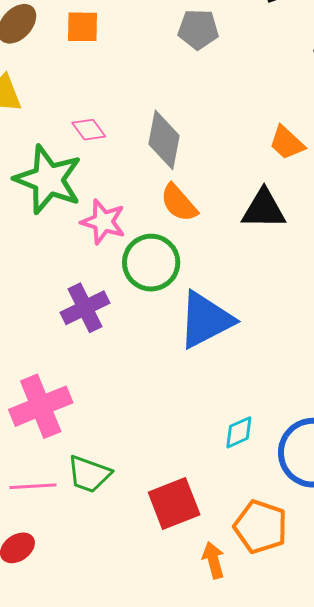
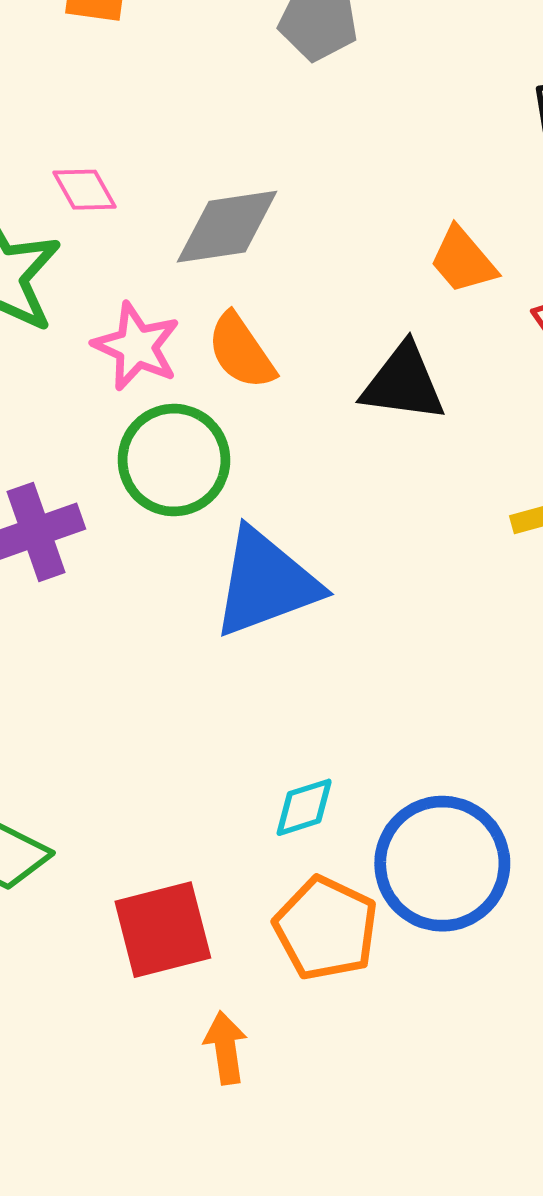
gray diamond: (164, 140) -> (227, 227), turned 64
pink star: (103, 222) -> (136, 346), moved
orange pentagon: (261, 527) -> (326, 928), moved

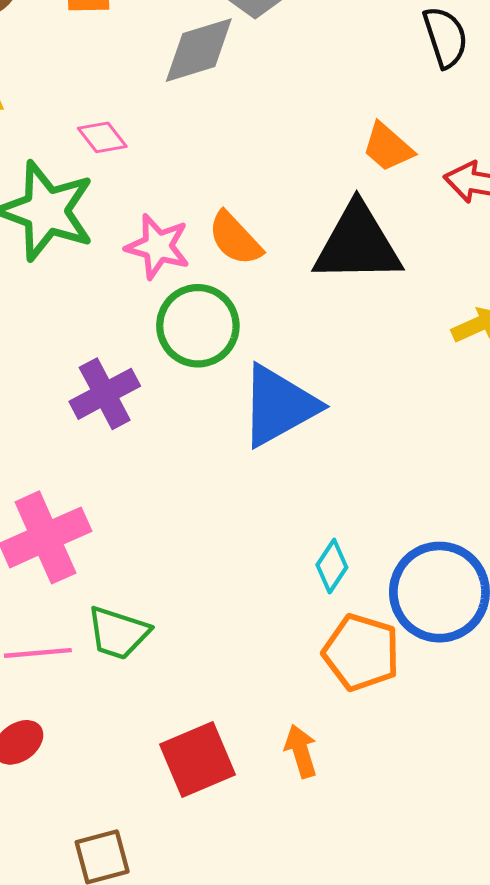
gray diamond: (227, 227) -> (199, 50), moved
black triangle: (403, 383) -> (358, 244), size x1.4
cyan diamond: (304, 807) -> (332, 566), turned -30
red square: (163, 930) -> (197, 760), moved

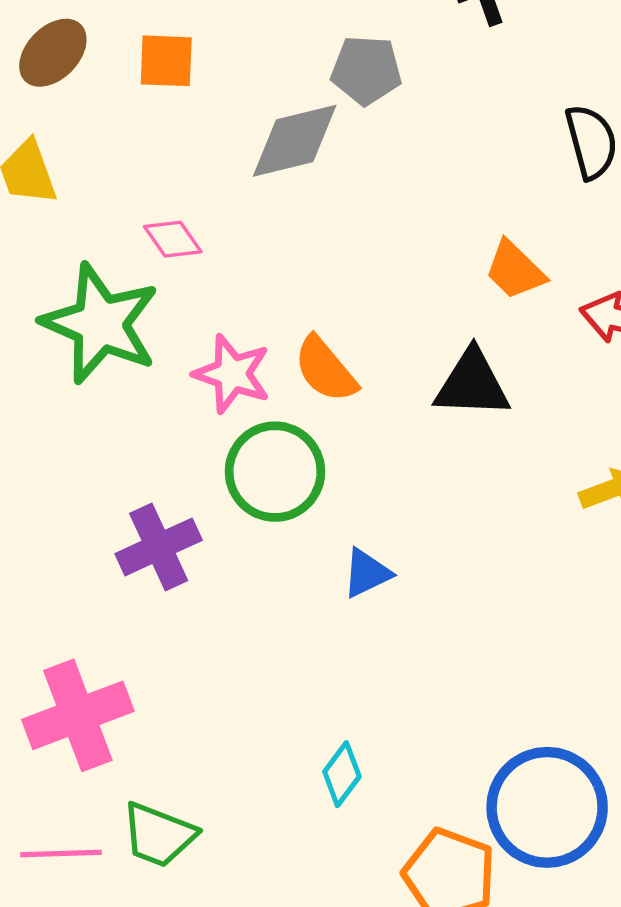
black triangle: (358, 244) -> (472, 384), size x0.7
blue triangle: (279, 406) -> (367, 573), size x0.5
cyan diamond: (332, 566) -> (342, 774), moved

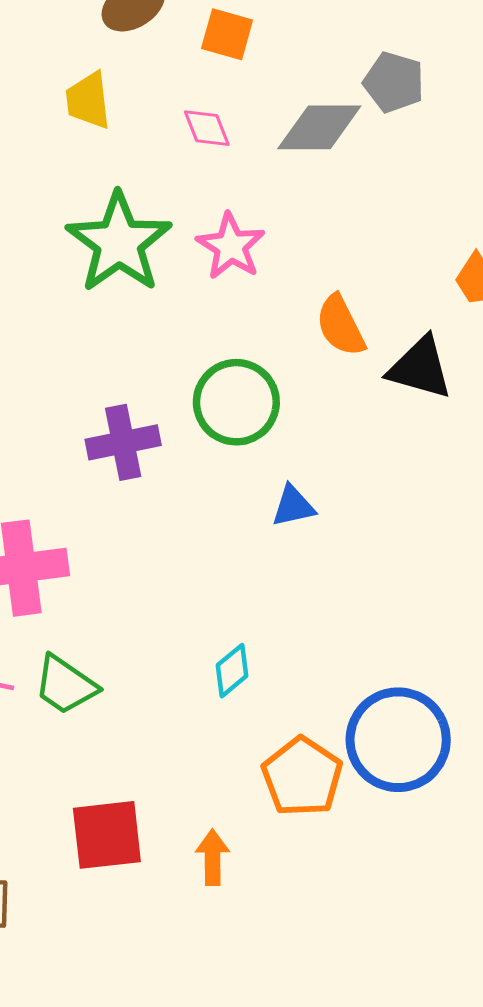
pink diamond: (173, 239) -> (207, 128), moved
orange semicircle: (325, 369) -> (341, 326), moved
pink star: (232, 374) -> (231, 246), moved

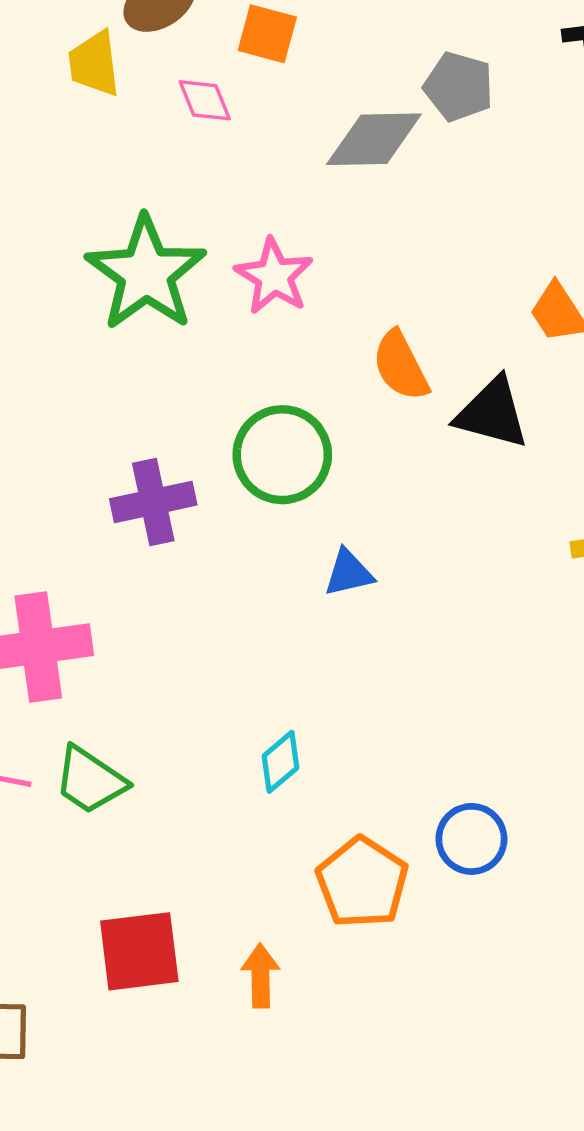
yellow trapezoid: (88, 100) -> (94, 64), moved
pink diamond: (207, 128) -> (205, 100), moved
blue circle: (398, 740) -> (471, 839), size x0.6

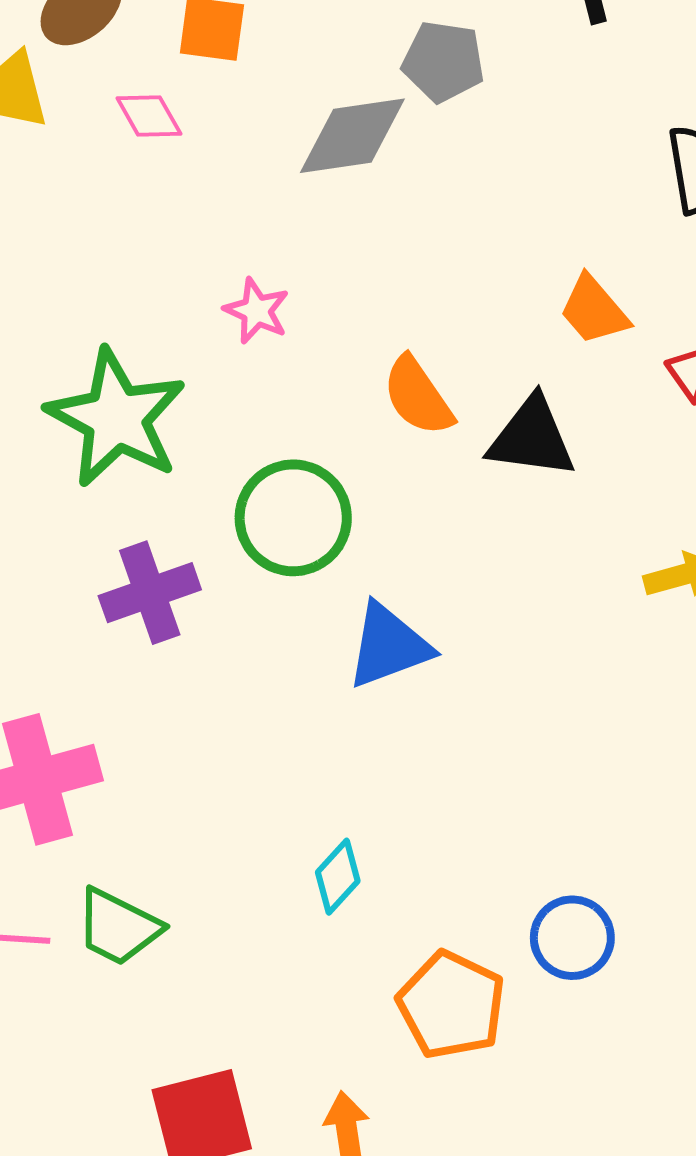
green star: (146, 273) -> (116, 418), moved
pink star: (274, 276) -> (257, 311), size x0.7
blue triangle: (349, 573) -> (389, 646), size x1.5

